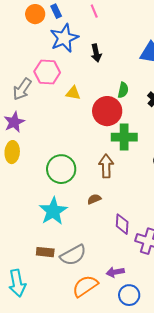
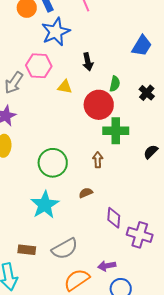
black arrow: (96, 53) -> (88, 62), moved
brown arrow: (106, 166) -> (98, 160), size x0.7
brown rectangle: (45, 252) -> (27, 250), moved

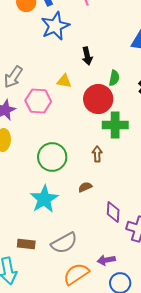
pink hexagon: (39, 66) -> (38, 101), moved

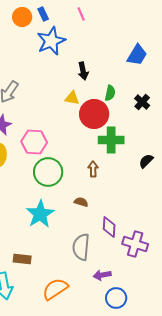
yellow triangle: (64, 81) -> (72, 98), moved
pink hexagon: (38, 101) -> (34, 142), moved
brown semicircle: (85, 187) -> (81, 202), turned 40
gray semicircle: (64, 243) -> (81, 247), moved, turned 124
orange semicircle: (76, 274) -> (55, 289), moved

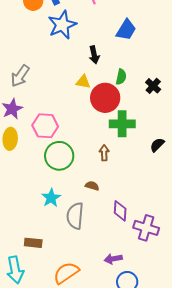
blue trapezoid: (137, 55) -> (126, 30), moved
cyan star: (40, 214) -> (51, 198), size x0.7
gray semicircle: (81, 247) -> (75, 216), moved

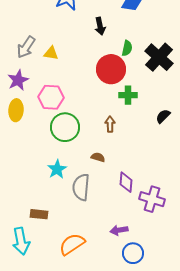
yellow triangle: (83, 82) -> (51, 53), moved
black cross: (153, 86) -> (159, 57), size x1.8
green cross: (122, 124) -> (128, 95), size x0.7

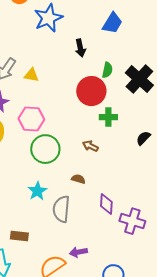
brown arrow: (110, 124) -> (90, 146), turned -63
purple arrow: (119, 230) -> (78, 252), moved

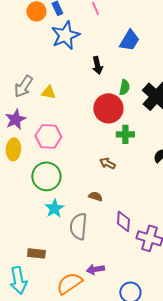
green circle: (45, 149) -> (46, 176), moved

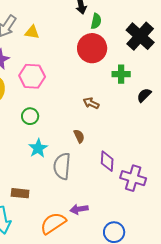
green semicircle: (124, 87) -> (96, 21), moved
green cross: (125, 134) -> (121, 74), moved
green circle: (46, 176) -> (30, 116), size x0.6
brown semicircle: (95, 196) -> (79, 136), turned 48

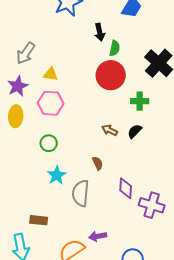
yellow triangle: (32, 32) -> (51, 74), moved
black semicircle: (144, 95) -> (135, 131), moved

